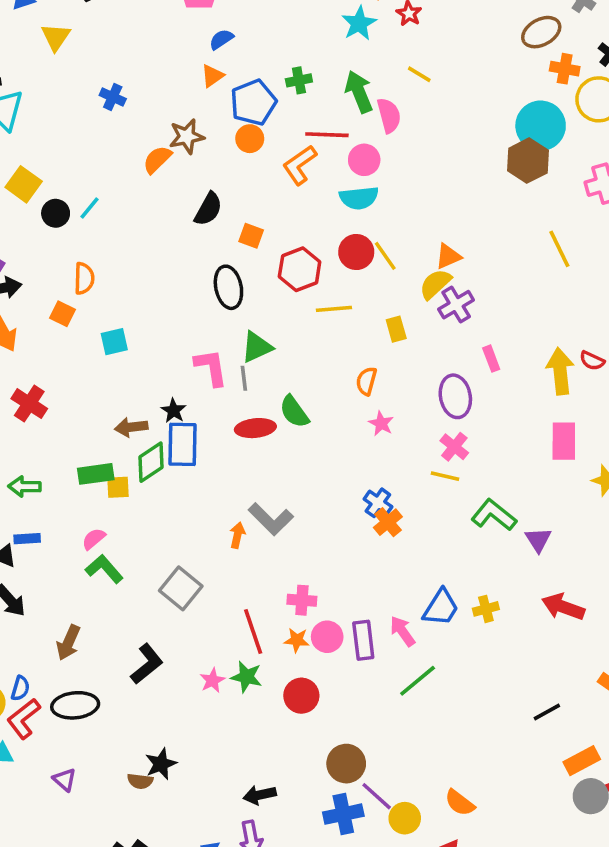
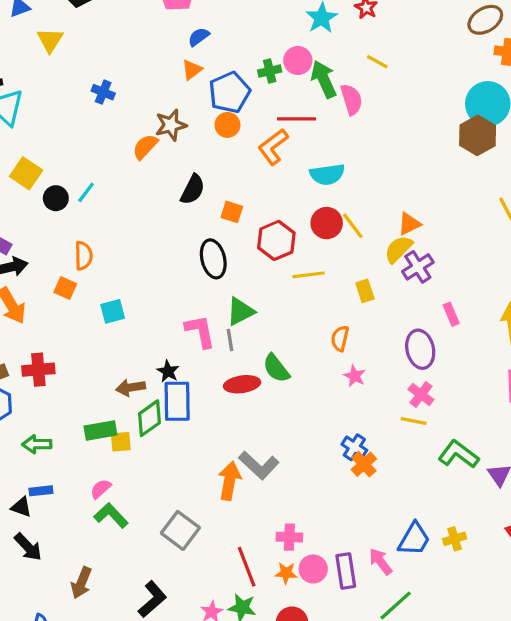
pink circle: (364, 160) -> (298, 60), moved
red cross: (29, 404) -> (38, 370), turned -36
orange arrow: (237, 535) -> (229, 481), size x1.6

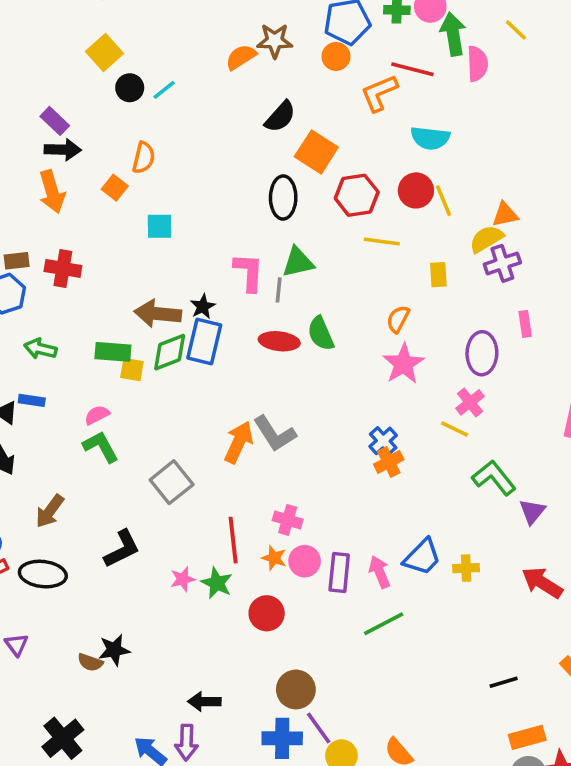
orange square: (232, 212) -> (316, 152), size x1.6
pink star: (355, 376) -> (403, 364), size x1.6
brown arrow: (131, 387) -> (158, 314), size x1.4

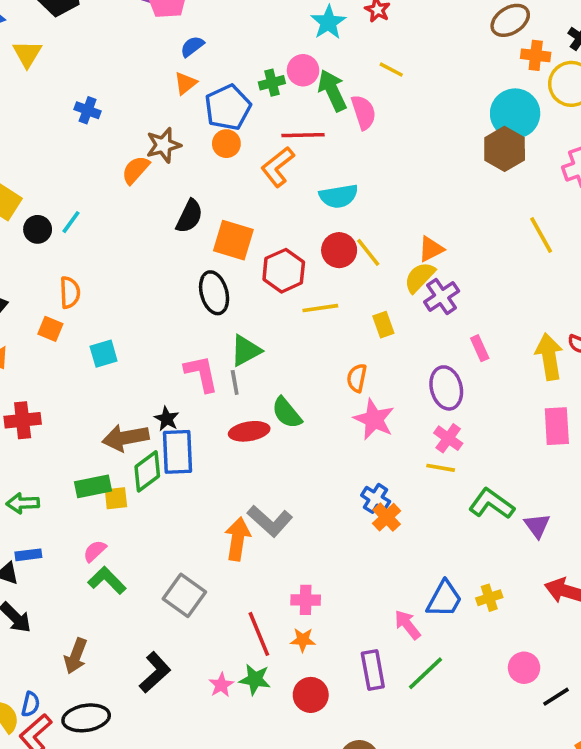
pink circle: (305, 561) -> (524, 668), moved
purple rectangle: (339, 572) -> (373, 670), moved

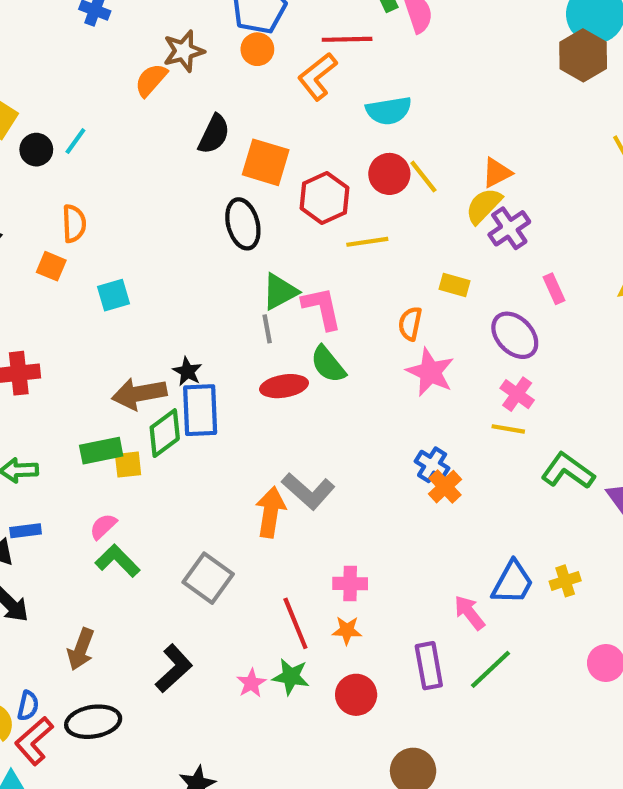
yellow rectangle: (383, 325) -> (454, 285), moved, turned -55
pink L-shape: (201, 373) -> (322, 308), moved
purple ellipse: (446, 388) -> (515, 335), turned -30

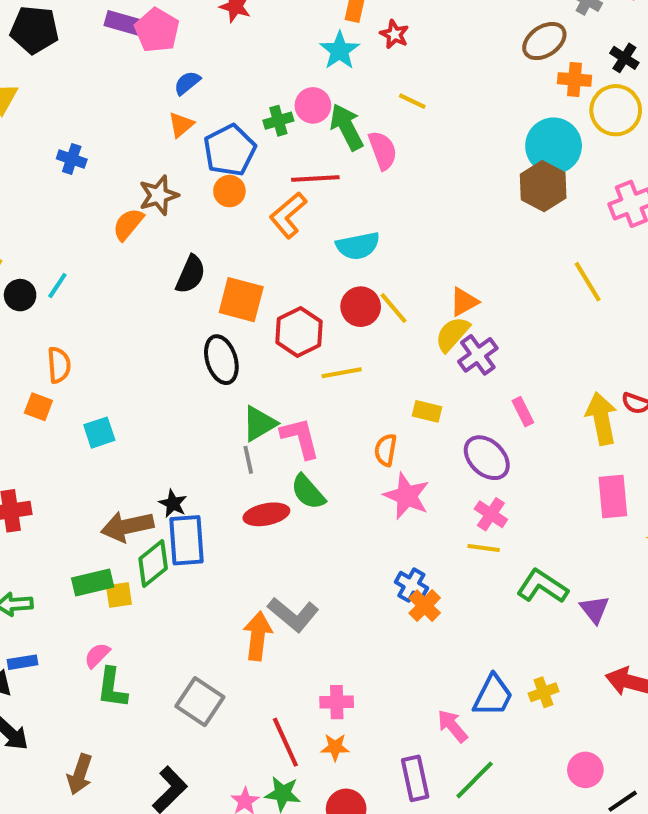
green L-shape: (118, 561) -> (112, 688), turned -126

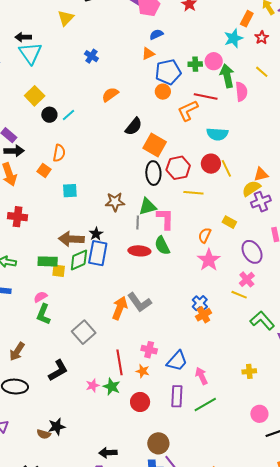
brown star: (159, 195) -> (115, 202), moved
black ellipse: (221, 360) -> (153, 173), moved
blue trapezoid: (493, 696) -> (177, 361), moved

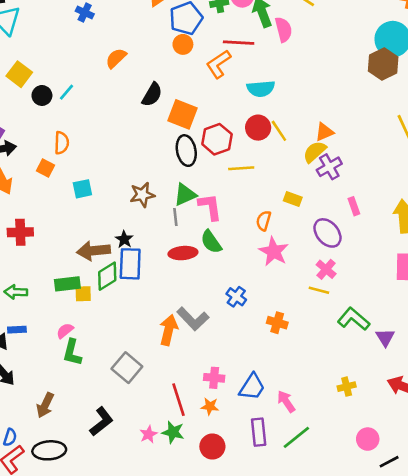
blue cross: (200, 303) -> (236, 297), moved
orange cross: (203, 315) -> (277, 323), turned -35

